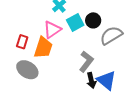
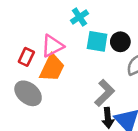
cyan square: (75, 23) -> (97, 41), turned 30
pink triangle: (52, 30) -> (52, 46), moved

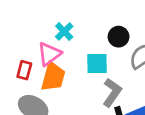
cyan cross: (79, 17) -> (64, 31), moved
cyan square: (97, 41) -> (97, 64), moved

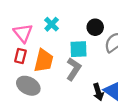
pink triangle: (49, 54) -> (23, 33), moved, turned -30
gray L-shape: (112, 92) -> (74, 69), moved

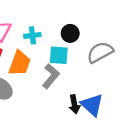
cyan cross: (52, 24) -> (32, 35), moved, turned 32
black circle: (95, 27) -> (70, 33), moved

